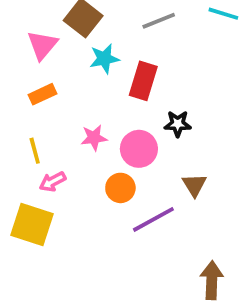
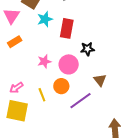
yellow line: (35, 151) -> (42, 95), moved
pink arrow: (53, 182) -> (16, 88), moved

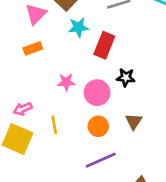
orange circle: (61, 86) -> (98, 126), moved
purple line: (81, 101) -> (101, 160), moved

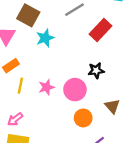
red rectangle: (104, 45) -> (101, 30), moved, turned 35
yellow line: (54, 125) -> (20, 86), moved, turned 35

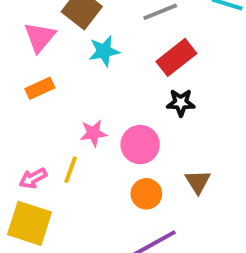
red rectangle: (101, 30) -> (176, 57), moved
black star: (96, 70) -> (181, 103), moved
yellow line: (20, 86) -> (71, 170), moved

